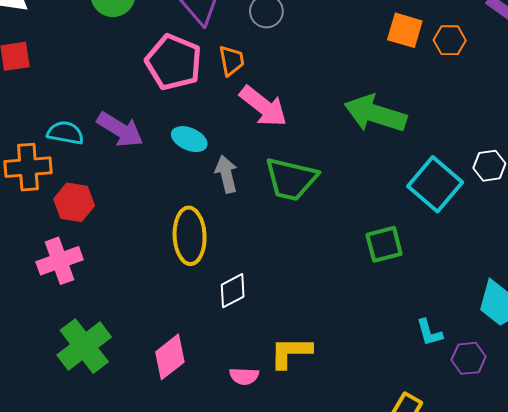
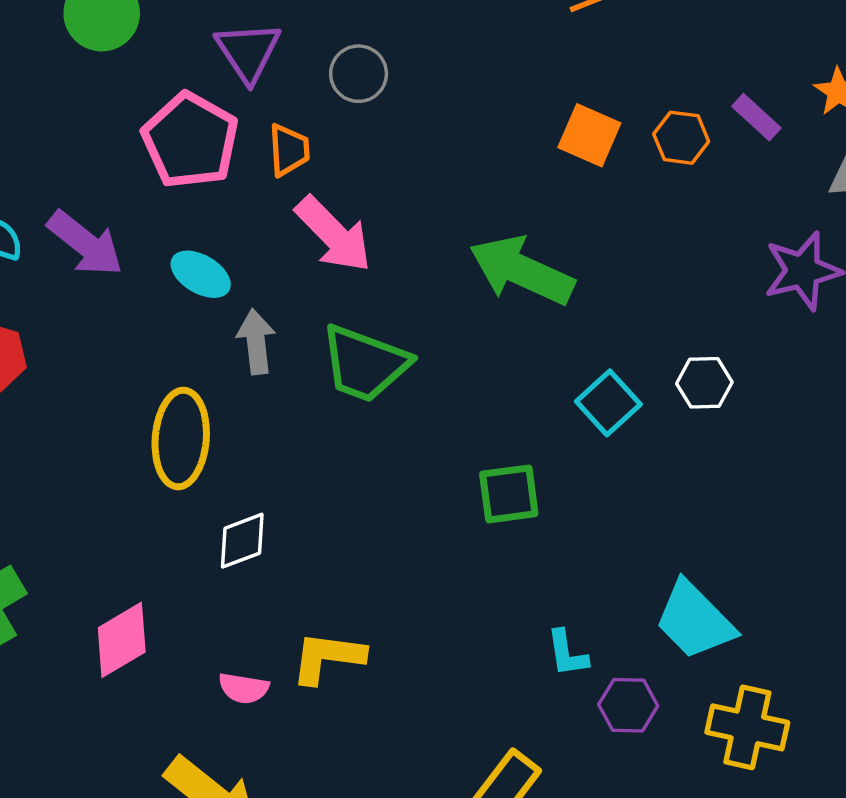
orange hexagon: (450, 40) -> (681, 138), moved
cyan square: (435, 184) -> (608, 403), size x0.7

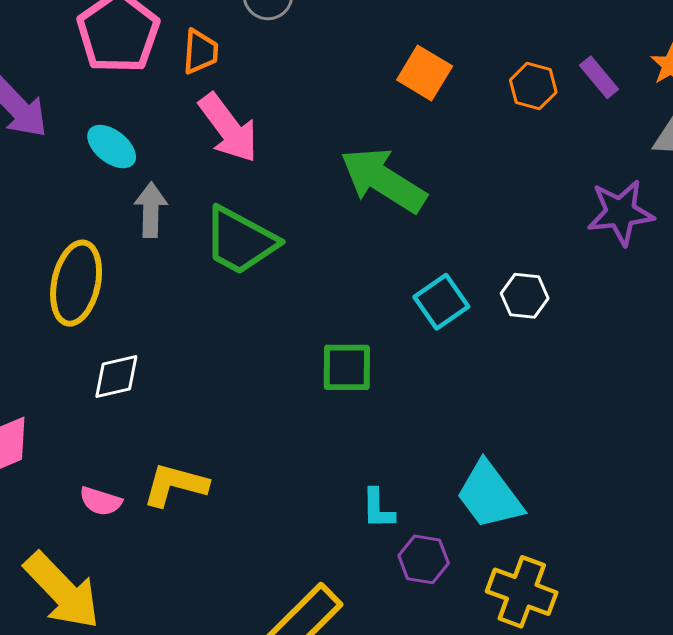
orange square: (589, 135) -> (425, 73), moved

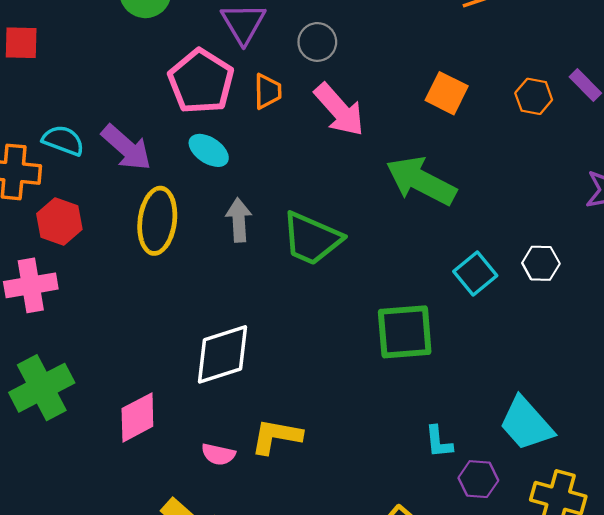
pink arrow: (228, 128) -> (339, 110), moved
cyan ellipse: (112, 147) -> (209, 150), moved
yellow ellipse: (76, 283) -> (157, 221), moved
green square: (347, 367) -> (405, 332), size x1.4
white diamond: (116, 376) -> (222, 354), size x1.6

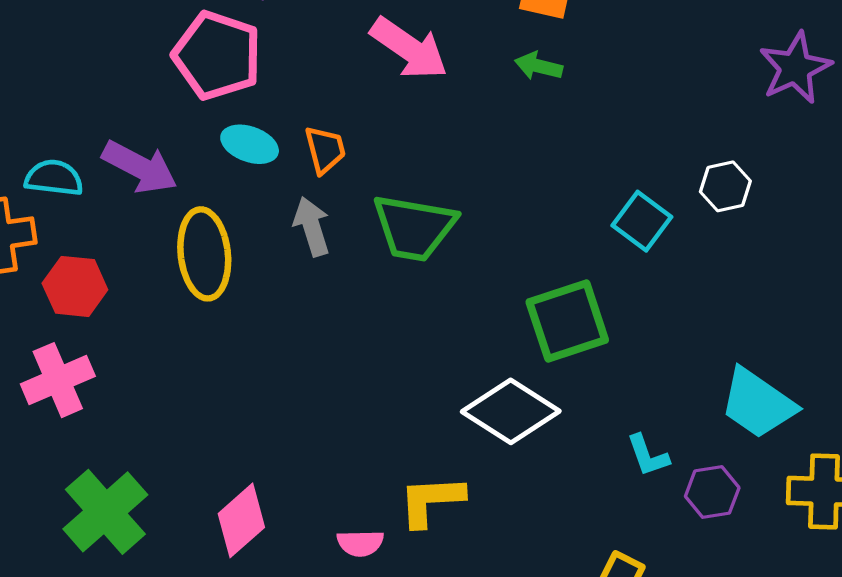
orange trapezoid: (268, 91) -> (325, 150), moved
green arrow: (421, 181) -> (539, 66), moved, size x0.5
white diamond: (222, 354) -> (511, 411), moved, turned 64

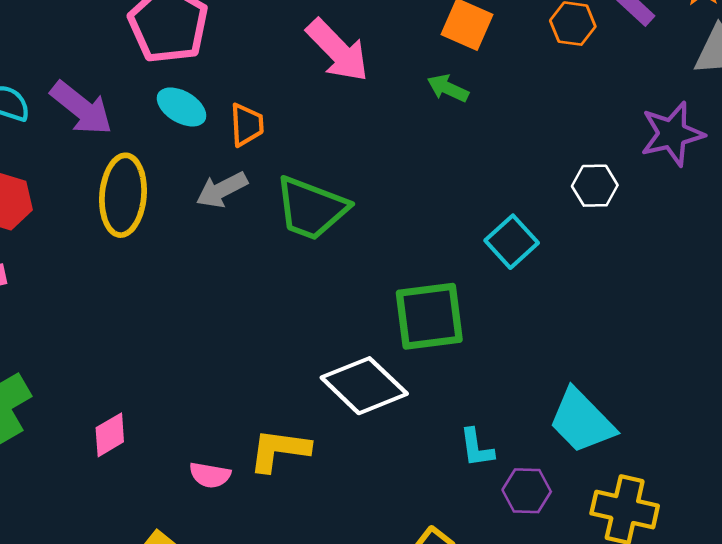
white hexagon: (725, 186) -> (595, 186), moved
gray arrow: (312, 227) -> (222, 190), turned -111
pink diamond: (241, 520) -> (110, 435), size x0.7

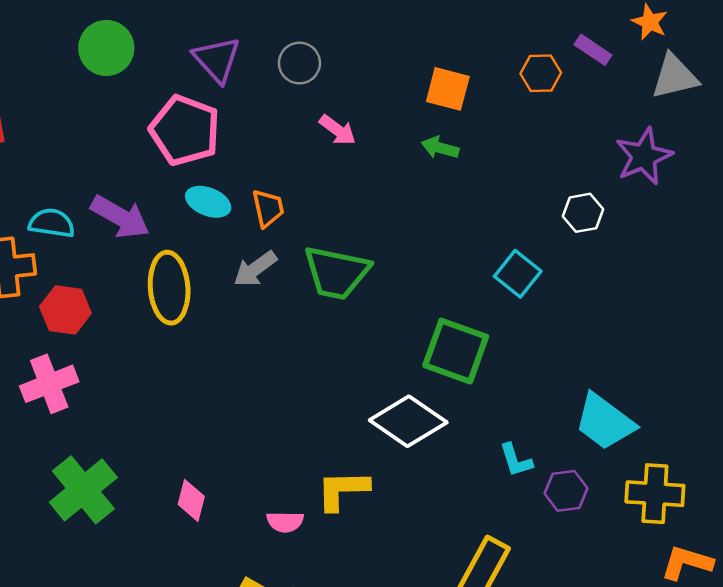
pink arrow: (338, 50) -> (338, 130), size x0.6
green square: (429, 316) -> (456, 351), turned 36
pink diamond: (110, 435) -> (191, 500), turned -36

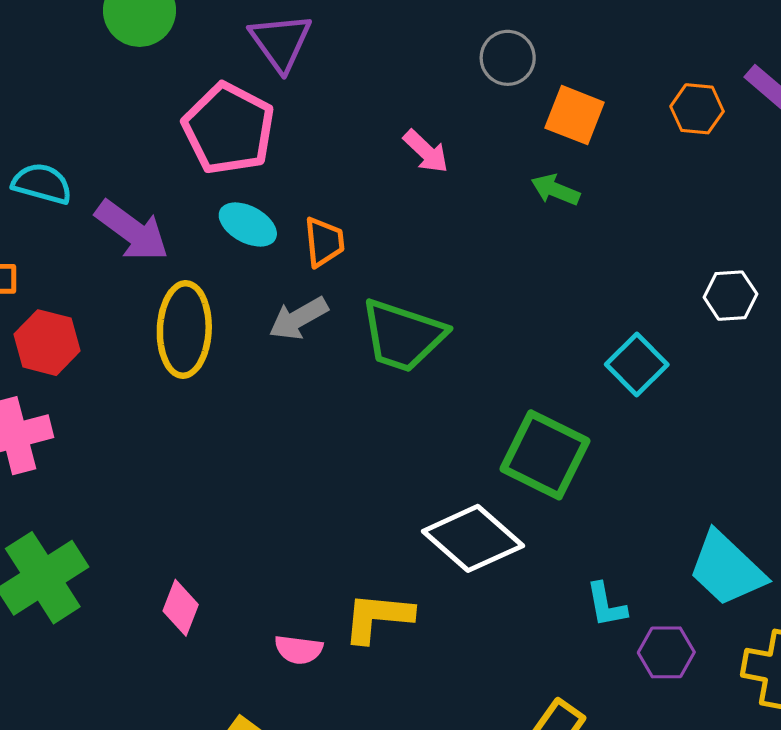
gray circle: (299, 63) -> (508, 58), moved
cyan semicircle: (52, 223) -> (42, 184), moved

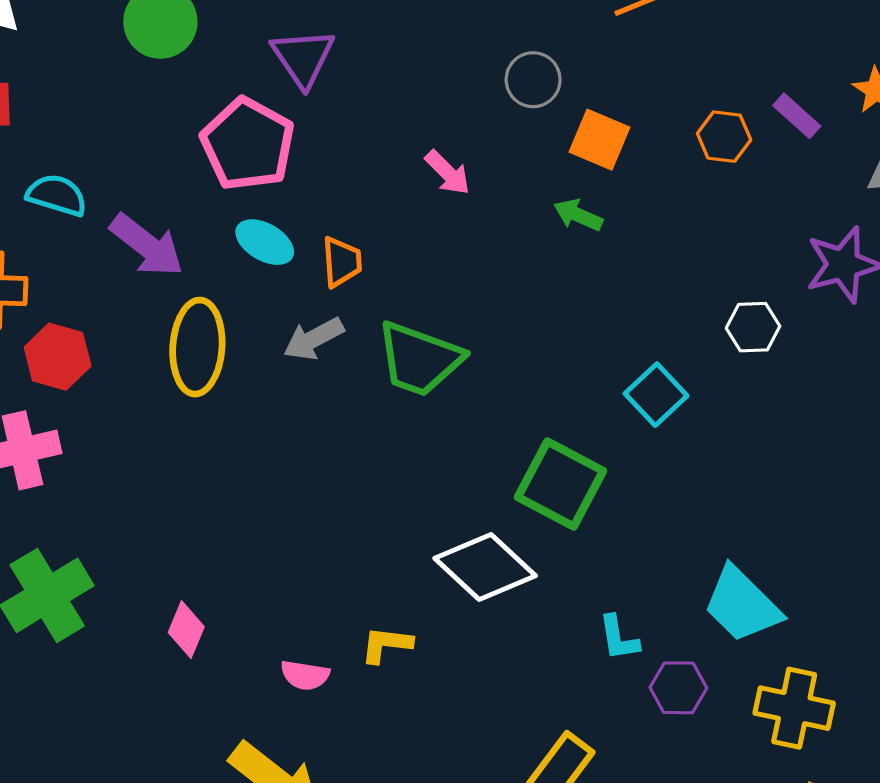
yellow L-shape: (378, 617) -> (386, 644), size x0.7

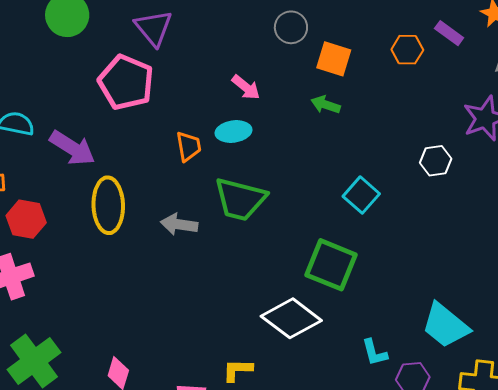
cyan ellipse: (265, 242) -> (233, 132), moved, turned -32
gray arrow: (314, 339) -> (179, 224), moved, turned 42
cyan square: (656, 395) -> (361, 195), moved

